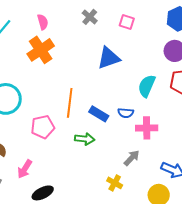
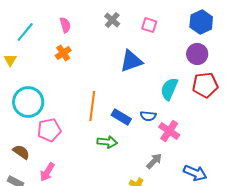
orange cross: (41, 50) -> (63, 53), size x0.6
pink pentagon: (43, 127) -> (49, 130), moved
pink cross: (147, 128) -> (169, 131), turned 35

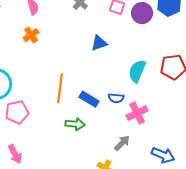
purple circle: (197, 54) -> (142, 13), moved
blue triangle: (131, 61) -> (99, 43), size x0.7
pink cross: (169, 131) -> (137, 113), turned 30
pink arrow: (47, 172) -> (15, 154), turned -60

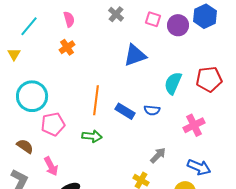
blue triangle: (99, 43) -> (135, 55), size x1.4
pink cross: (137, 113) -> (194, 125), moved
green arrow: (75, 124) -> (92, 136), moved

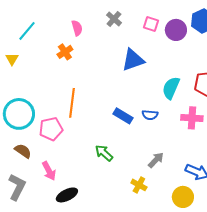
pink semicircle: (69, 19) -> (77, 28), moved
cyan circle: (32, 96) -> (19, 114), moved
orange line: (96, 100) -> (72, 103), moved
pink cross: (194, 125) -> (192, 118), moved, turned 30
green arrow: (92, 136) -> (104, 153), moved, turned -144

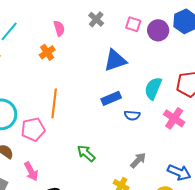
blue rectangle: (123, 116) -> (111, 98), moved, turned -54
pink cross: (192, 118) -> (174, 118), turned 30

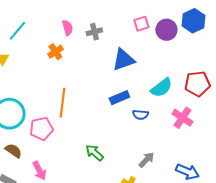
gray cross: (96, 19) -> (94, 32), moved, turned 35
pink square: (133, 24) -> (141, 24), turned -35
cyan semicircle: (153, 88) -> (161, 88), turned -150

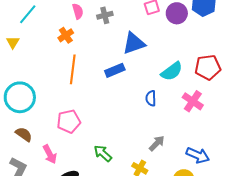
blue rectangle: (119, 98) -> (115, 70), moved
orange line: (62, 103) -> (73, 69), moved
blue semicircle: (140, 115) -> (151, 98), turned 84
pink pentagon: (41, 129) -> (69, 121), moved
green arrow: (94, 153) -> (103, 153), moved

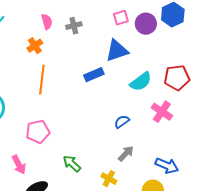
blue triangle: (134, 43) -> (117, 51), moved
blue rectangle: (115, 70) -> (94, 75), moved
blue semicircle: (151, 98) -> (122, 122), moved, turned 56

